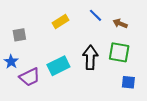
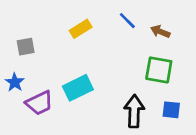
black arrow: (90, 58) -> (134, 111), moved

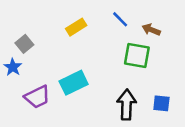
gray square: (26, 47) -> (24, 44), turned -30
green square: (159, 70) -> (137, 55), moved
blue star: (15, 82) -> (13, 67), moved

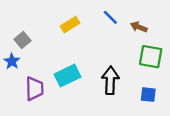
green square: (137, 55) -> (151, 57), moved
purple trapezoid: (37, 97) -> (34, 89), turned -65
black arrow: (127, 105) -> (110, 80), moved

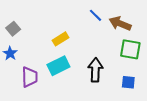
yellow rectangle: (70, 25) -> (60, 39), moved
brown arrow: (139, 27) -> (120, 24), size x1.5
gray square: (23, 40) -> (13, 29), moved

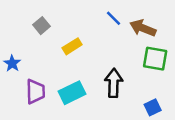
gray square: (13, 29) -> (41, 26), moved
cyan rectangle: (58, 66) -> (72, 93), moved
blue square: (128, 82) -> (153, 107), moved, turned -32

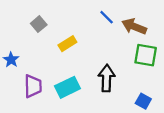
blue square: (153, 107) -> (143, 101), turned -35

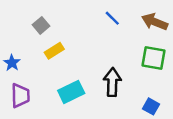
brown arrow: (134, 26) -> (155, 22), moved
yellow rectangle: (67, 44) -> (54, 51), moved
purple trapezoid: (33, 86) -> (20, 96), moved

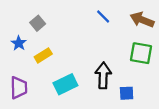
yellow rectangle: (54, 51) -> (43, 55), moved
blue star: (12, 63) -> (19, 43), moved
blue square: (151, 106) -> (127, 93), moved, turned -32

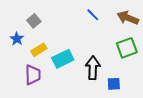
green square: (141, 53) -> (127, 48), turned -30
cyan rectangle: (65, 84) -> (63, 59), moved
purple trapezoid: (19, 88) -> (33, 75), moved

